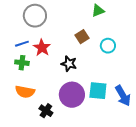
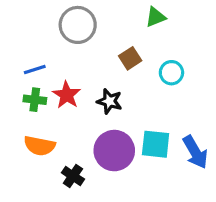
gray circle: (35, 16) -> (78, 25), moved
red star: (42, 48) -> (67, 95), moved

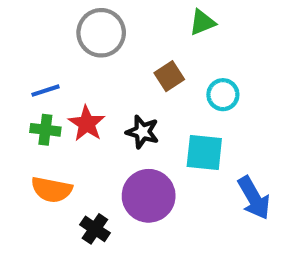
cyan square: (156, 144) -> (204, 152), moved

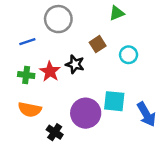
blue line: (45, 91) -> (27, 42), moved
black star: (142, 132) -> (75, 64), moved
cyan square: (204, 152) -> (114, 101), moved

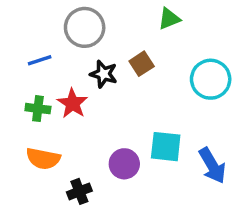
cyan circle: (129, 55) -> (211, 79), moved, size x1.5
black star: (75, 64) -> (104, 74), moved
purple circle: (86, 113) -> (124, 164), size x0.7
black cross: (55, 132) -> (79, 191), turned 35

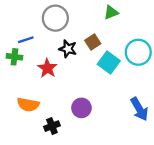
green cross: (38, 109) -> (14, 57), moved
cyan square: (166, 147) -> (109, 62), moved, turned 30

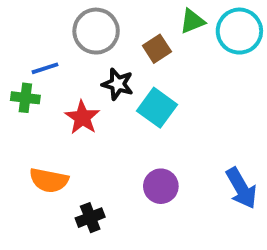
brown square: (93, 42) -> (157, 49), moved
cyan circle: (138, 52) -> (239, 31), moved
cyan square: (109, 62) -> (157, 108), moved
purple circle: (81, 108) -> (161, 186), moved

